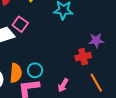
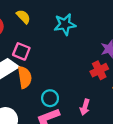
orange semicircle: (16, 73) -> (25, 77), moved

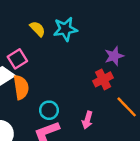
yellow semicircle: (23, 17) -> (37, 29), moved
pink square: (21, 51) -> (17, 59), turned 36

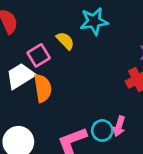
yellow semicircle: (37, 29) -> (65, 41), moved
cyan circle: (49, 110) -> (102, 130), moved

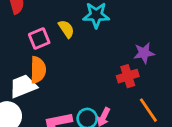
white trapezoid: (20, 76) -> (23, 86), moved

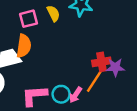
purple star: (144, 53) -> (115, 67), moved
orange line: (148, 110) -> (94, 81), moved, turned 60

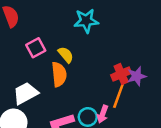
yellow semicircle: (53, 13) -> (66, 55), moved
orange semicircle: (24, 46) -> (59, 74), moved

